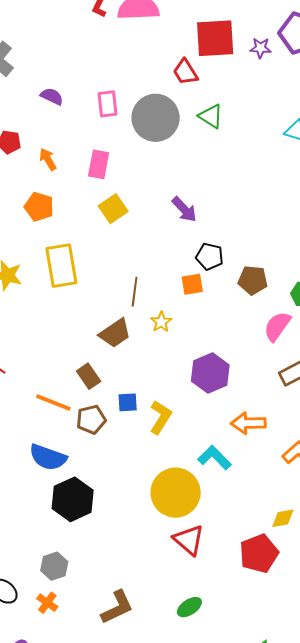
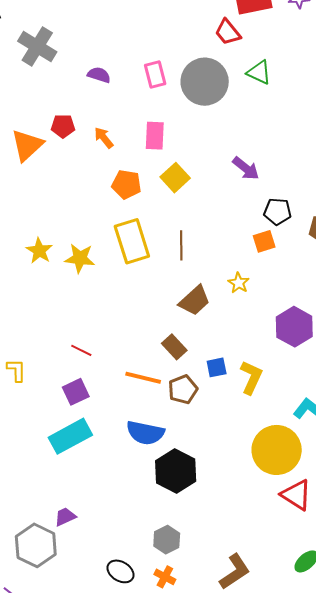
orange pentagon: (39, 207) -> (127, 184), moved
brown line: (135, 292) -> (181, 245), moved

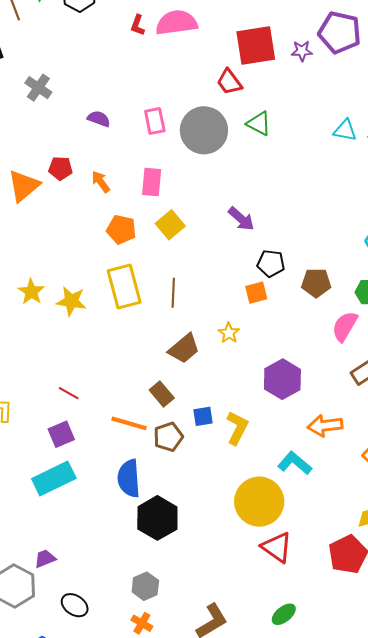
gray cross: (37, 46) -> (38, 88), size x0.7
blue semicircle: (145, 433) -> (129, 478), turned 72
black ellipse: (120, 571) -> (75, 605), moved

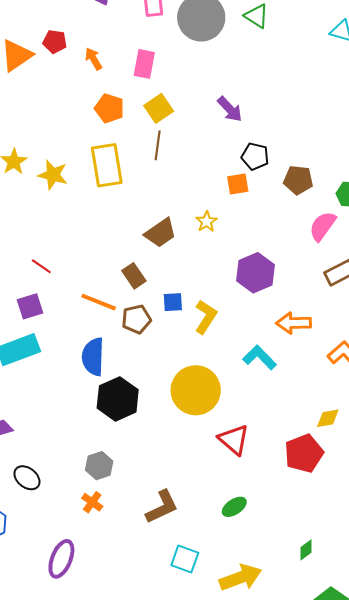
brown line: (173, 293) -> (158, 145), moved
yellow circle: (259, 502) -> (196, 390), moved

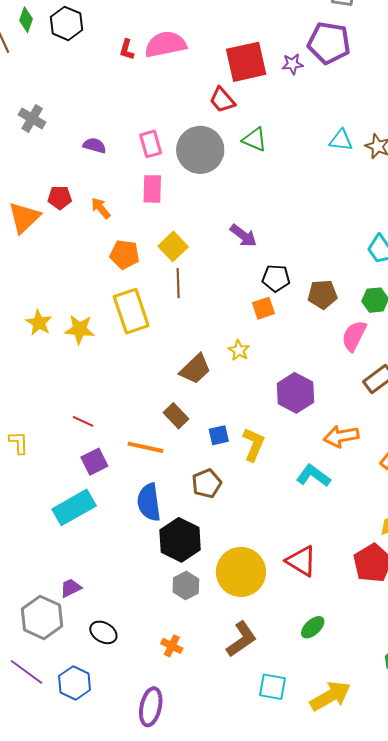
pink rectangle: (144, 64) -> (152, 189), moved
purple square: (30, 306) -> (94, 462), moved
brown pentagon: (136, 319) -> (207, 483), moved
yellow circle: (196, 390) -> (241, 572), moved
gray hexagon: (99, 466) -> (186, 586), moved

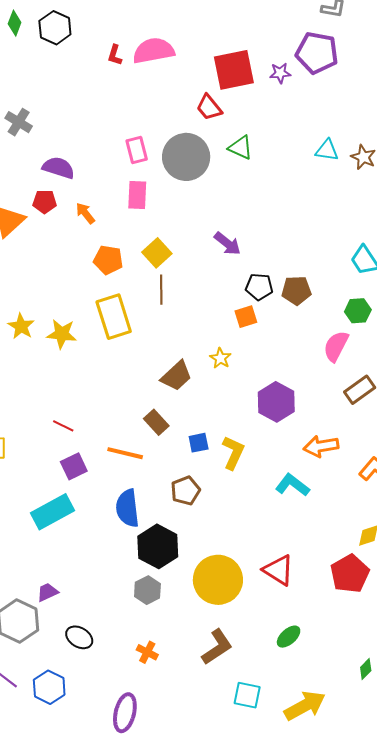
purple semicircle: (95, 146) -> (59, 168), moved, size x1.4
brown pentagon: (322, 294) -> (296, 290), moved
gray hexagon: (186, 586) -> (147, 590), moved

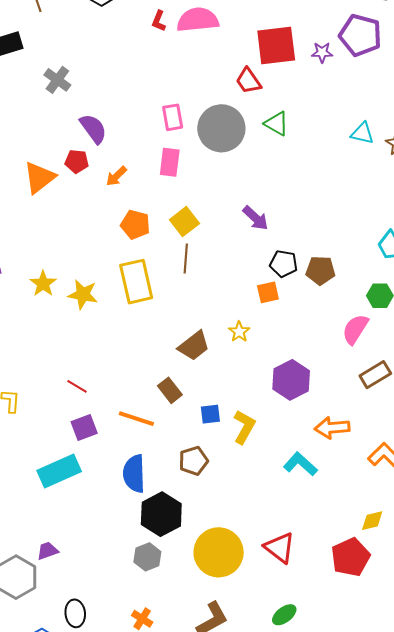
purple semicircle: (59, 168) -> (93, 129), turned 32
orange arrow: (85, 213) -> (116, 176), turned -100
black ellipse: (79, 637) -> (75, 613), moved, turned 48

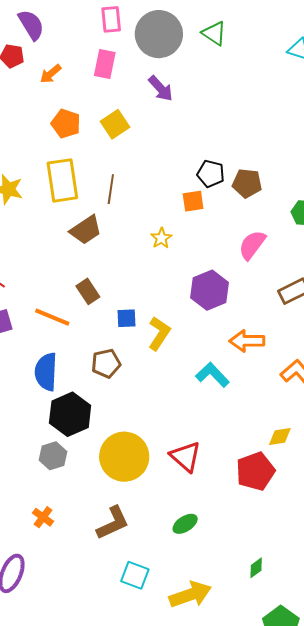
purple arrow: (256, 218) -> (161, 88), moved
brown line: (186, 259) -> (111, 189), moved
pink semicircle: (355, 329) -> (252, 245), moved
brown trapezoid: (194, 346) -> (86, 230), moved

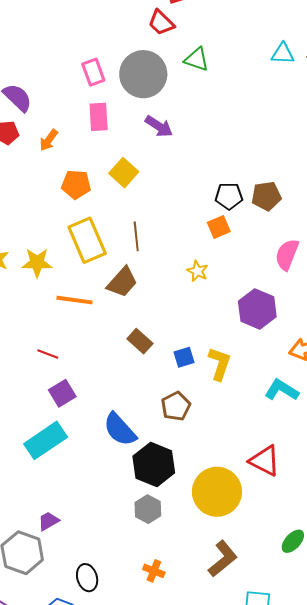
orange line: (52, 317) -> (75, 300), moved
blue semicircle: (46, 372) -> (120, 429), turned -30
red triangle: (186, 457) -> (265, 461), moved

